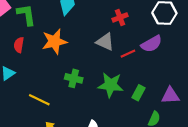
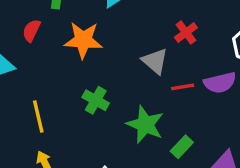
red cross: (120, 17) -> (186, 33), turned -32
yellow line: (39, 100) -> (38, 116), turned 35

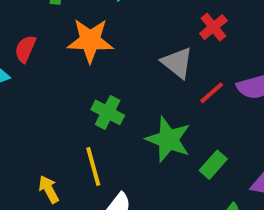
red semicircle: (31, 31) -> (25, 49), moved
red line: (183, 87) -> (212, 93), turned -30
yellow line: (38, 116) -> (93, 167), moved

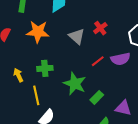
gray triangle: (177, 63) -> (77, 36), moved
green cross: (108, 112) -> (45, 68), turned -35
yellow arrow: (49, 189) -> (18, 75), moved

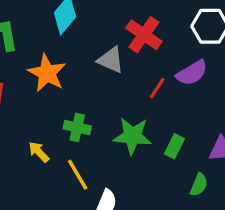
red cross: (100, 28) -> (144, 35), size x1.5
orange star: (38, 32) -> (47, 73), turned -30
green cross: (45, 68) -> (77, 127), turned 35

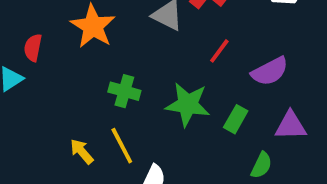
purple semicircle: (192, 73) -> (270, 71), moved
yellow arrow: (39, 152) -> (82, 151), moved

